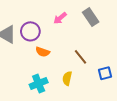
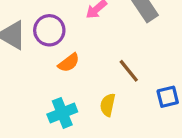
orange semicircle: (43, 52) -> (69, 63), turned -56

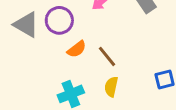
brown line: (129, 71) -> (107, 56), moved

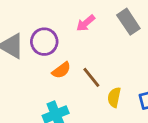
yellow semicircle: (111, 87) -> (114, 97), moved

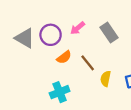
gray rectangle: (128, 22) -> (109, 33), moved
pink arrow: (86, 23) -> (77, 28), moved

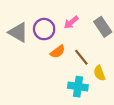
yellow semicircle: (106, 79) -> (99, 73), turned -32
cyan cross: (60, 92) -> (78, 87), moved, turned 30

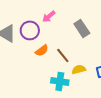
pink arrow: (71, 22) -> (49, 16), moved
yellow semicircle: (99, 73) -> (79, 69), turned 96

